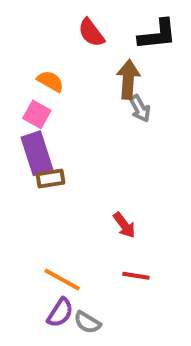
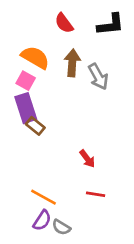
brown arrow: (128, 79) -> (72, 63), moved
orange semicircle: (50, 81) -> (35, 57), size x1.5
gray arrow: (140, 109) -> (98, 77), size x1.4
brown rectangle: (50, 179) -> (35, 126), turned 48

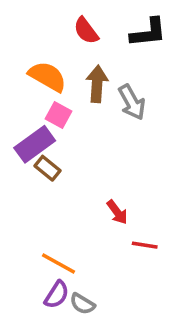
pink square: (26, 81) -> (59, 115), moved
purple rectangle: (26, 108) -> (35, 144), turned 72
red line: (96, 194) -> (145, 245), moved

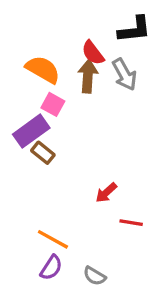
red semicircle: (86, 31) -> (93, 53), moved
gray arrow: (132, 102) -> (124, 74), moved
red arrow: (117, 212) -> (106, 193), turned 85
gray semicircle: (82, 304) -> (95, 276), moved

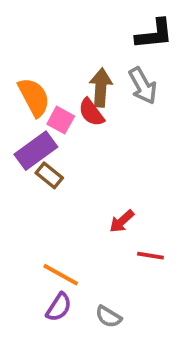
red semicircle: (93, 53) -> (91, 112), moved
orange semicircle: (43, 69) -> (34, 97), moved, turned 32

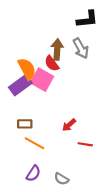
orange semicircle: (34, 97) -> (27, 69), moved
pink square: (61, 120) -> (42, 80), moved, size x1.5
brown rectangle: (49, 175) -> (25, 124), moved, turned -40
orange line: (61, 275) -> (34, 143), moved

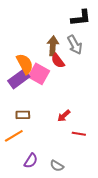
red semicircle: (52, 63) -> (58, 61), moved
orange line: (34, 143) -> (14, 136), moved, turned -60

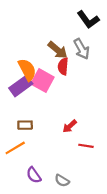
black L-shape: (81, 18) -> (88, 20), turned 60
brown arrow: (53, 46) -> (58, 50), turned 126
red semicircle: (58, 61) -> (63, 66), turned 42
purple semicircle: (31, 161) -> (34, 175), turned 112

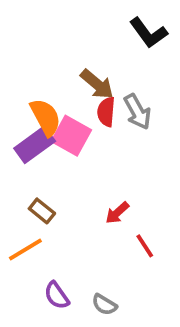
gray arrow: (82, 49) -> (137, 112), moved
brown rectangle: (25, 125) -> (42, 211), turned 40
red line: (86, 146) -> (145, 246), turned 48

